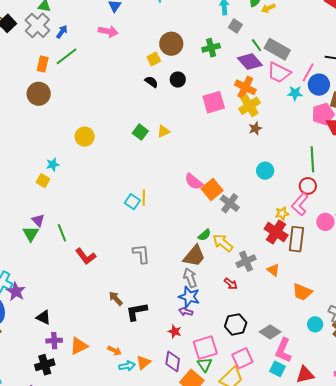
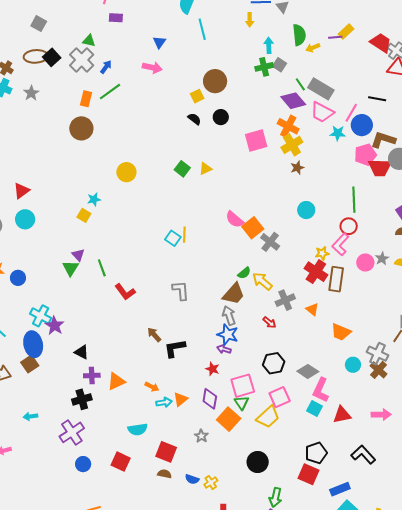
green cross: (211, 48) -> (264, 67), moved

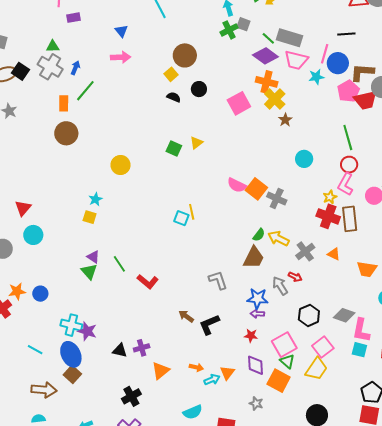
gray L-shape: (181, 291) -> (218, 280), moved
gray arrow: (229, 316) -> (280, 286), moved
purple cross: (92, 375) -> (142, 348), moved

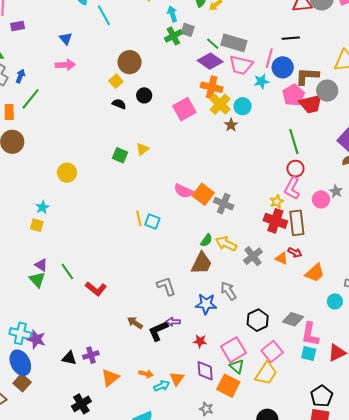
cyan circle: (304, 159) -> (243, 106), moved
cyan square: (181, 218) -> (152, 222), moved
orange trapezoid: (367, 269) -> (315, 273), turned -50
red arrow: (295, 277) -> (295, 252), moved
purple arrow: (257, 314) -> (173, 322), moved

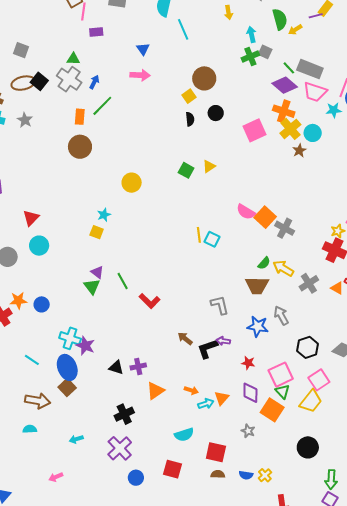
black semicircle: (119, 104) -> (190, 119), turned 56
brown trapezoid: (201, 263) -> (257, 285), turned 60

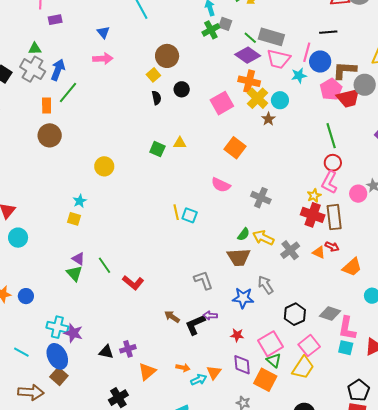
blue arrow: (94, 82) -> (58, 70), size x1.5
yellow triangle: (209, 166) -> (180, 143), turned 40
orange square: (265, 217) -> (235, 148), moved

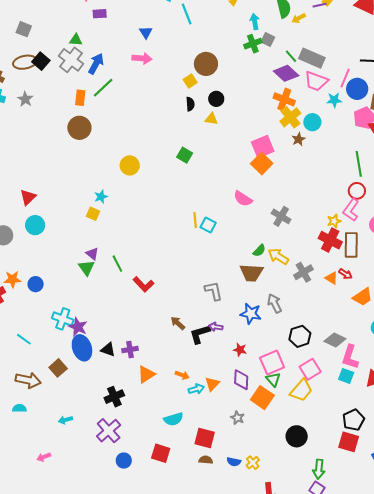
pink square: (222, 103) -> (263, 147), moved
yellow triangle: (180, 143) -> (211, 119), moved
blue ellipse: (57, 356) -> (82, 348), moved

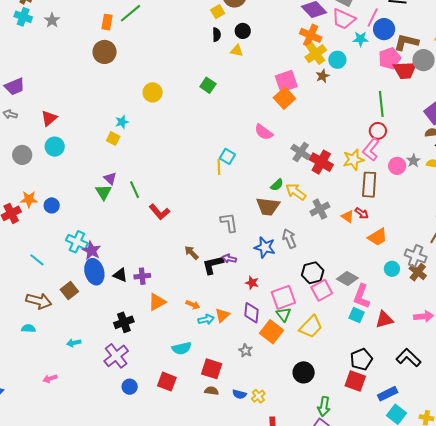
yellow line: (195, 220) -> (219, 167), moved
yellow star: (334, 221) -> (353, 160), size x1.5
red cross: (330, 240) -> (321, 162), moved
pink square: (310, 369) -> (322, 290), moved

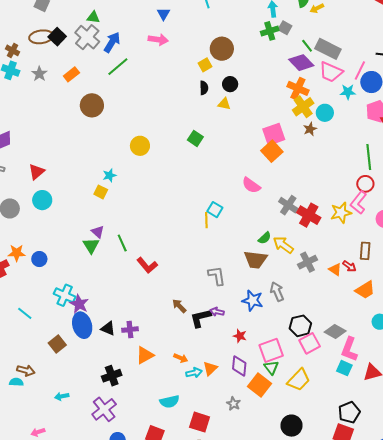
orange rectangle: (107, 22) -> (71, 74), moved, turned 42
brown rectangle: (369, 185) -> (365, 251), moved, size x0.7
brown arrow: (39, 301) -> (26, 370), moved, size x0.7

